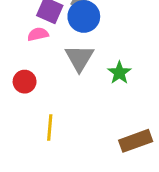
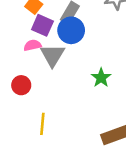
gray triangle: (79, 58) -> (52, 55), moved

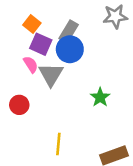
pink semicircle: (32, 45) -> (31, 64), turned 70
yellow line: (42, 124) -> (58, 144), moved

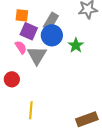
orange square: (32, 24) -> (22, 15), turned -32
green star: (100, 97) -> (76, 45), moved
yellow line: (58, 144) -> (31, 110), moved

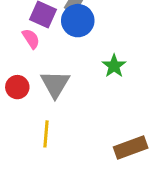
green star: (76, 45) -> (114, 66), moved
gray triangle: (37, 55) -> (55, 84), moved

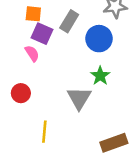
blue circle: (78, 21) -> (99, 39), moved
gray triangle: (55, 84) -> (79, 98), moved

